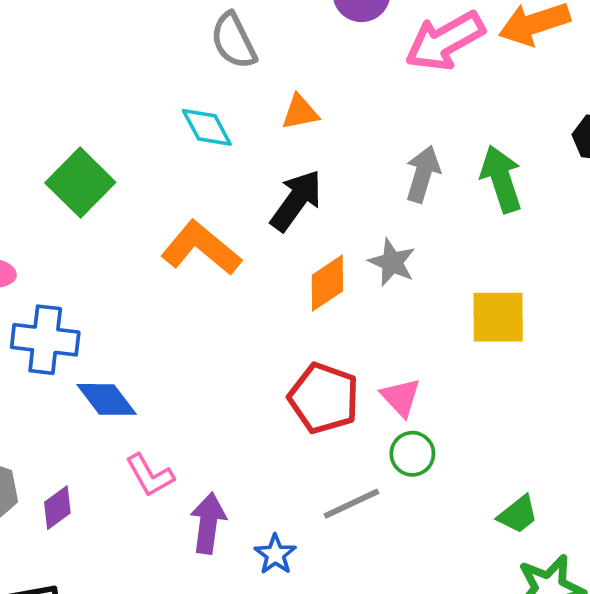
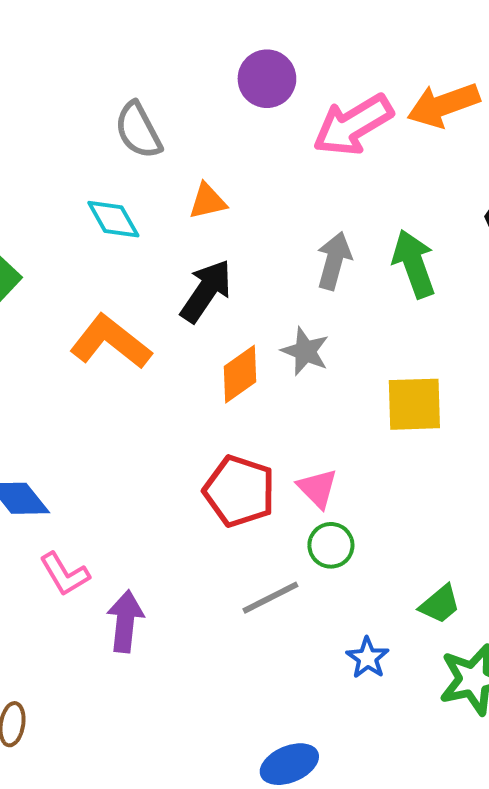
blue star: (275, 554) -> (368, 658), moved

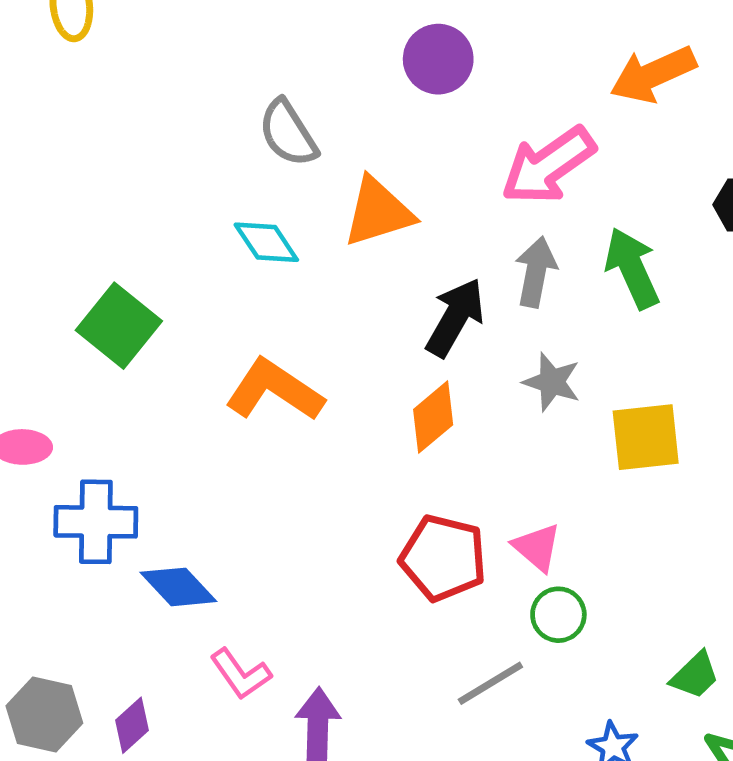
pink arrow: (353, 125) -> (548, 166), moved
orange triangle: (208, 201) -> (378, 212), size x1.6
black arrow: (206, 291) -> (455, 317), moved
gray star: (305, 351) -> (552, 382), moved

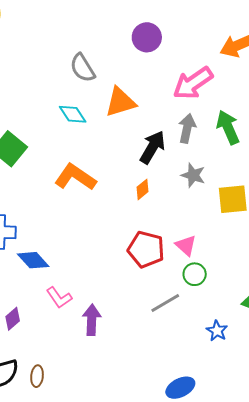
orange diamond: (433, 417) -> (143, 189), size x0.7

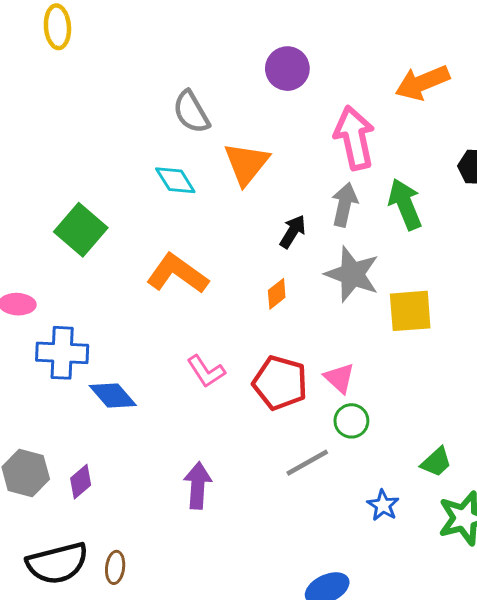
pink arrow: (193, 83) -> (354, 138), turned 111
orange triangle: (120, 102) -> (246, 164), turned -36
black arrow: (152, 147) -> (293, 232), size x0.7
gray star: (193, 175) -> (352, 274), size x1.5
pink L-shape: (59, 298) -> (206, 371), moved

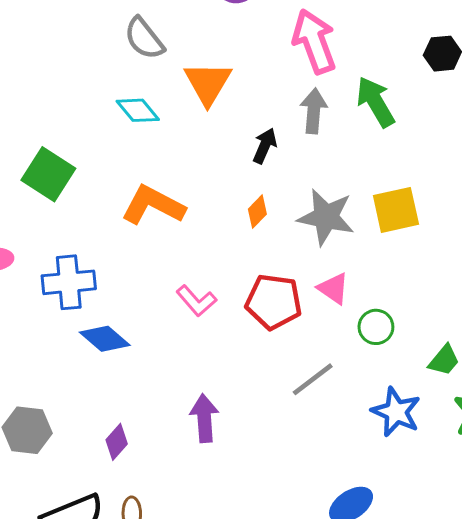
gray star: (352, 274) -> (326, 217), moved
blue cross: (62, 353) -> (69, 282), moved
green circle: (351, 421) -> (376, 327), moved
purple diamond: (81, 482) -> (117, 442), moved
blue star: (383, 505) -> (396, 412), size x1.5

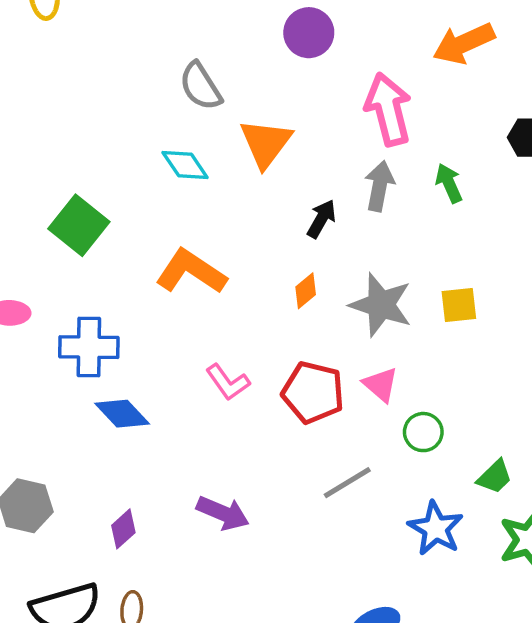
green arrow: (376, 102) -> (449, 183), size x0.7
yellow square: (396, 210) -> (459, 305), size x0.7
purple arrow: (204, 418) -> (223, 513), turned 111

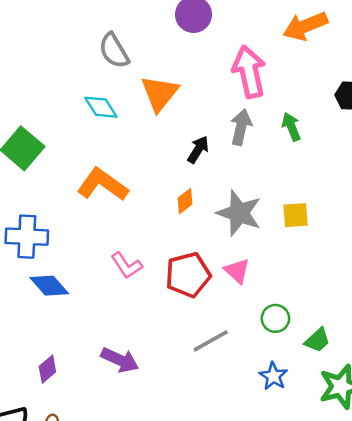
red pentagon: (313, 392) -> (188, 275), turned -30
green circle: (423, 432) -> (275, 318), moved
blue star: (436, 528) -> (273, 376), size x0.7

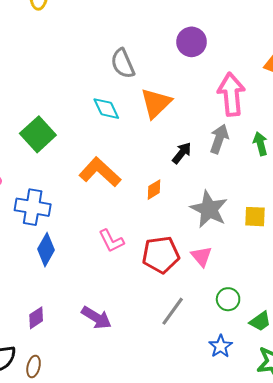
orange diamond: (185, 201) -> (154, 190), moved
blue diamond: (49, 286) -> (46, 250), turned 64
gray line: (211, 341) -> (173, 311), turned -32

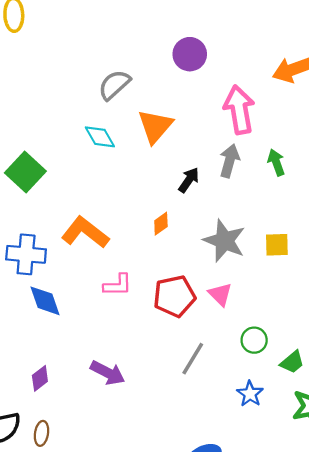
gray semicircle: (123, 63) -> (114, 85), turned 76
orange L-shape: (100, 172) -> (85, 232), moved
pink L-shape: (111, 241) -> (118, 285), turned -60
blue diamond: (46, 250) -> (45, 301), turned -44

